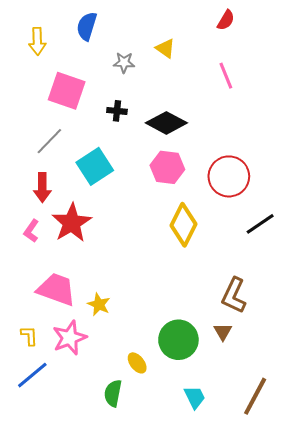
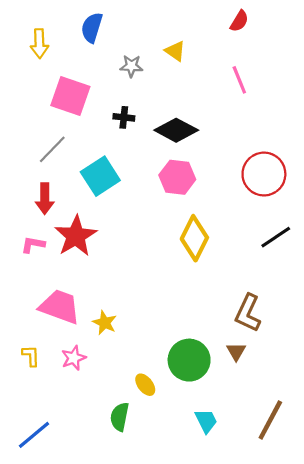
red circle: (229, 176) -> (264, 174), moved
pink L-shape: (31, 231) -> (33, 245), turned 65
pink star: (70, 338) -> (74, 358), size x0.7
blue line: (32, 375) -> (34, 435), moved

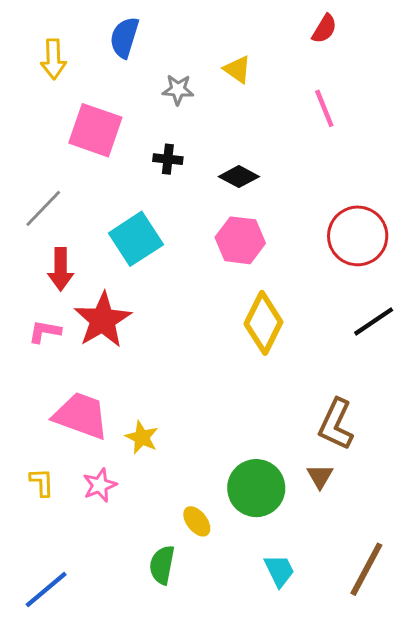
black diamond: (176, 130) -> (239, 177), size x0.7
gray line: (52, 149) -> (43, 208), moved

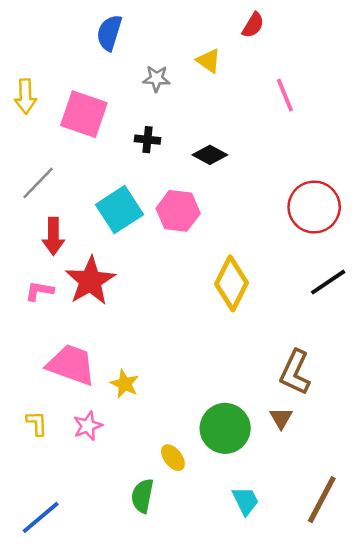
red semicircle: (324, 29) -> (253, 25), moved
yellow arrow: (53, 59) -> (25, 96), moved
pink hexagon: (240, 240) -> (178, 211), moved

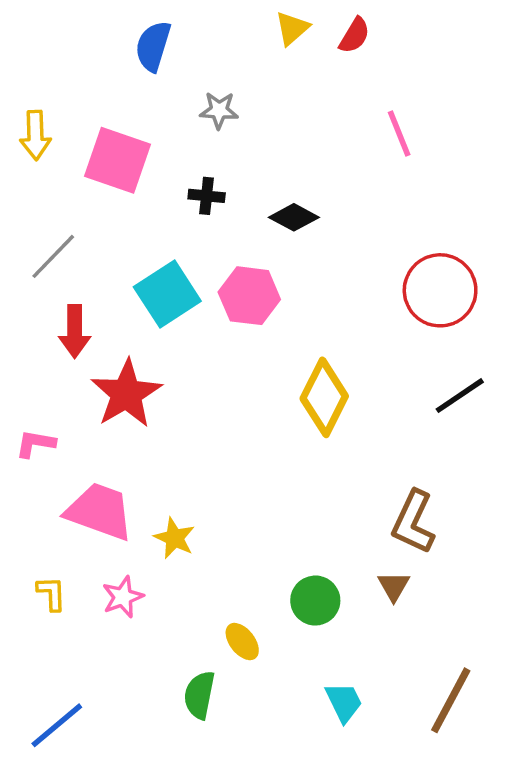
yellow triangle: (209, 61) -> (292, 28), moved, turned 44
pink L-shape: (39, 291) -> (35, 444), moved
green circle: (225, 428) -> (315, 601), size x0.7

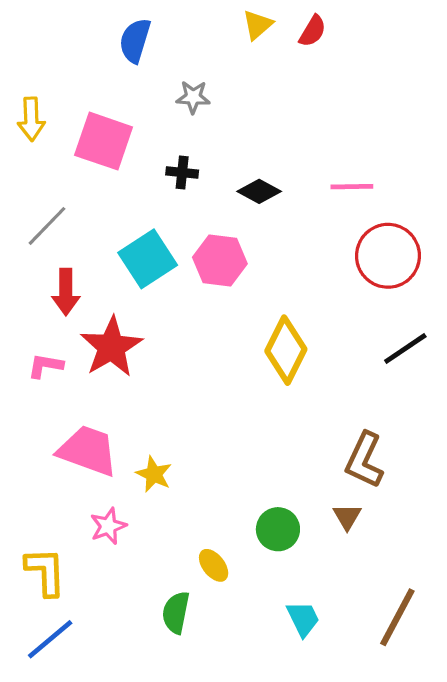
pink line: (399, 133) -> (352, 187), moved, turned -69
pink L-shape: (35, 444) -> (45, 366), moved
yellow L-shape: (51, 593) -> (45, 572), moved, size x1.6

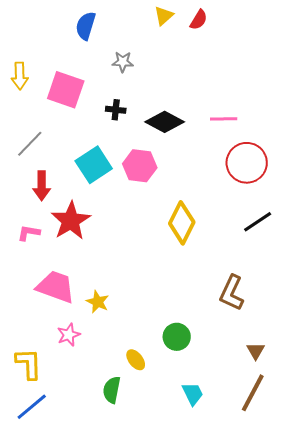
black diamond: (259, 191) -> (165, 122), size x1.4
brown triangle: (347, 517) -> (256, 351), moved

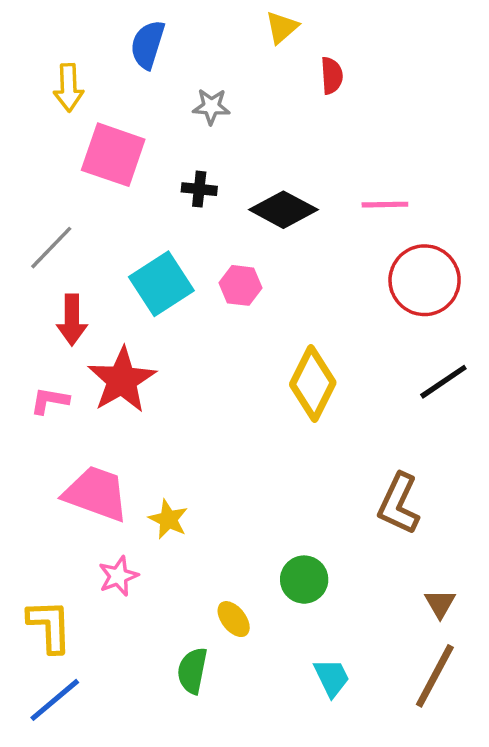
red semicircle: (199, 20) -> (332, 76), moved, turned -35
yellow arrow: (20, 76) -> (68, 88), moved
pink hexagon: (140, 166) -> (240, 285), size x0.7

